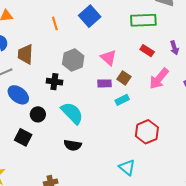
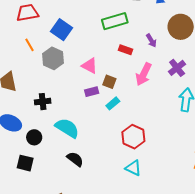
gray hexagon: (73, 60) -> (53, 58), moved
red hexagon: (147, 132) -> (133, 137), moved
black semicircle: (73, 145) -> (75, 159), turned -138

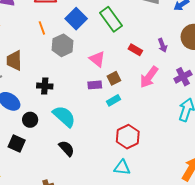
green rectangle: (115, 21) -> (111, 19), moved, turned 60
brown square: (109, 82) -> (114, 78), turned 32
cyan triangle: (133, 168) -> (122, 168), turned -30

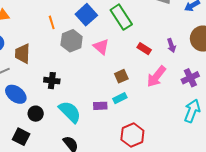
pink triangle: (97, 59) -> (101, 47), moved
purple rectangle: (95, 85) -> (100, 106), moved

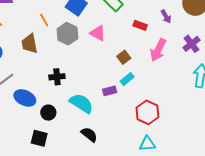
brown trapezoid: (23, 54) -> (30, 44), moved

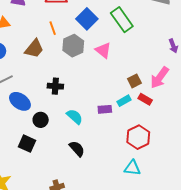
red rectangle: (140, 25) -> (145, 99), moved
brown trapezoid: (30, 44) -> (34, 49), turned -140
brown square: (124, 57) -> (134, 81), moved
cyan semicircle: (81, 103) -> (75, 117), size x0.7

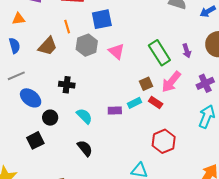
blue square: (87, 19) -> (102, 19), turned 30
green rectangle: (122, 20) -> (159, 53), moved
red hexagon: (138, 137) -> (164, 141), moved
black square: (27, 144) -> (35, 140), turned 36

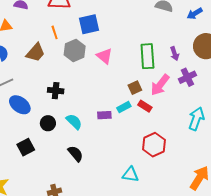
green rectangle: (159, 53) -> (147, 56), turned 30
purple cross: (205, 83) -> (187, 77), moved
black circle: (50, 118) -> (48, 123), moved

